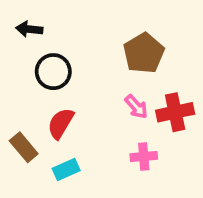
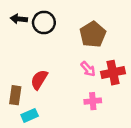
black circle: (53, 72) -> (44, 22), moved
brown rectangle: (24, 147) -> (15, 95), turned 48
cyan rectangle: (66, 169) -> (30, 115), moved

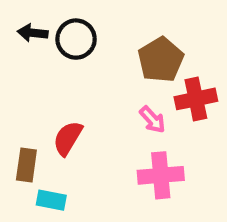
red cross: (113, 73) -> (196, 99), moved
pink cross: (93, 101) -> (161, 175), size x1.5
cyan rectangle: (30, 115) -> (51, 200), turned 35

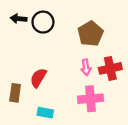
red cross: (196, 99) -> (110, 68), moved
pink arrow: (152, 120) -> (86, 67), turned 35
cyan rectangle: (51, 200) -> (45, 113), moved

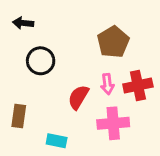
black circle: (43, 22) -> (41, 61), moved
red semicircle: (38, 78) -> (78, 97), moved

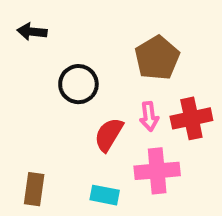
black circle: (41, 61) -> (78, 84), moved
brown rectangle: (19, 116) -> (34, 189), moved
cyan rectangle: (57, 141) -> (105, 195), moved

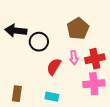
black arrow: (32, 32) -> (16, 31), moved, size x1.5
pink cross: (157, 171) -> (94, 84), moved

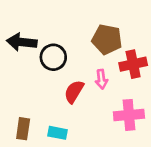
brown pentagon: (78, 29) -> (107, 39), turned -30
red cross: (95, 59) -> (133, 64), moved
cyan rectangle: (52, 97) -> (57, 133), moved

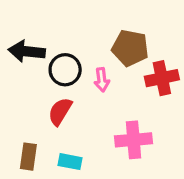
pink arrow: (101, 79) -> (102, 80), moved
red semicircle: (74, 92) -> (60, 111), moved
pink cross: (129, 115) -> (133, 140), moved

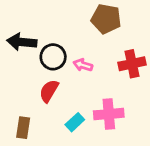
brown pentagon: (130, 48) -> (106, 19), moved
pink arrow: (102, 80) -> (83, 65), turned 114
cyan rectangle: (70, 162) -> (75, 122), moved, turned -54

